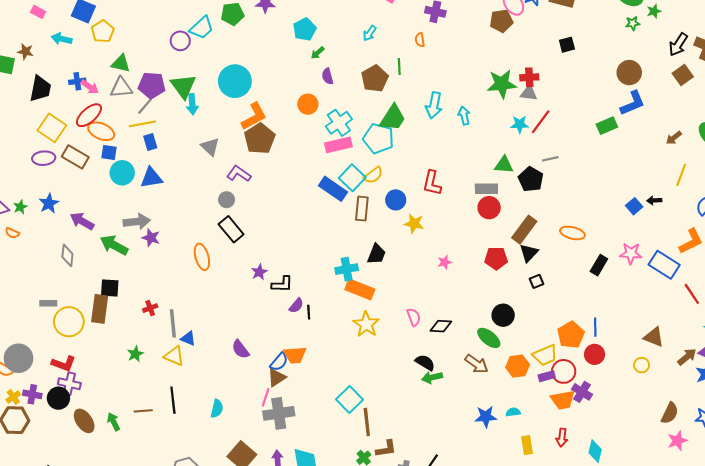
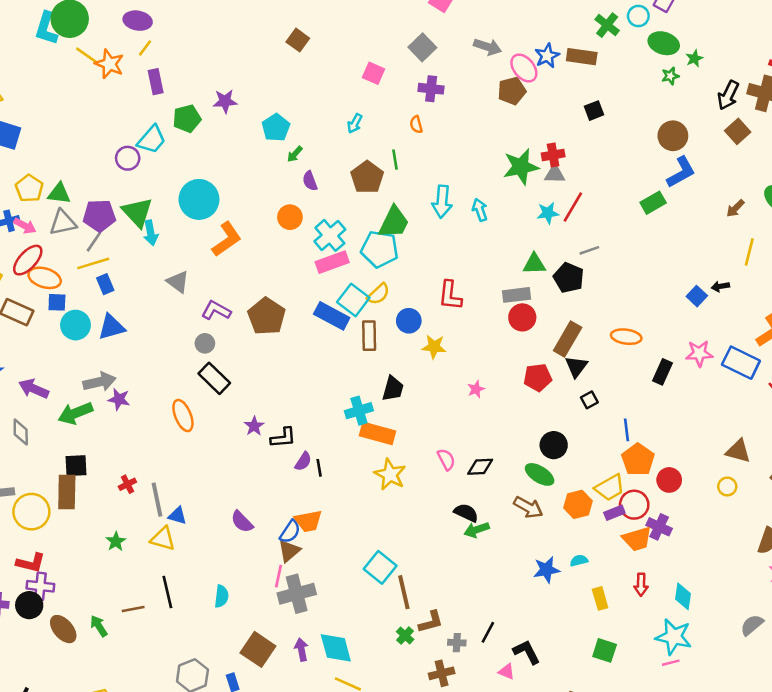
yellow pentagon: (103, 31) -> (29, 188), moved
brown pentagon: (260, 139) -> (266, 316), moved
green arrow: (114, 245) -> (75, 413), turned -44
blue line: (595, 327) -> (627, 430), moved

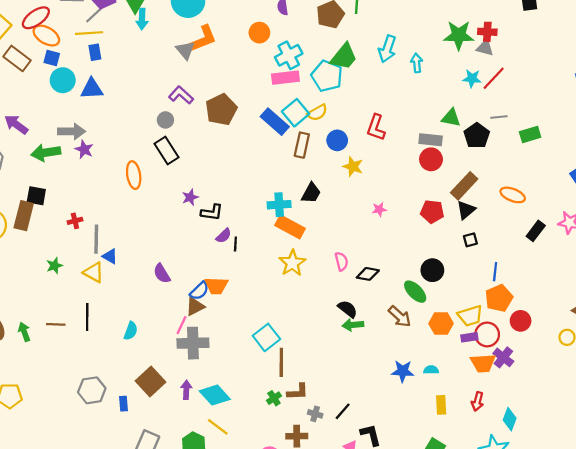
green rectangle: (653, 203) -> (530, 135), moved
gray triangle: (178, 282) -> (185, 50), moved
cyan diamond: (336, 648) -> (215, 395), turned -40

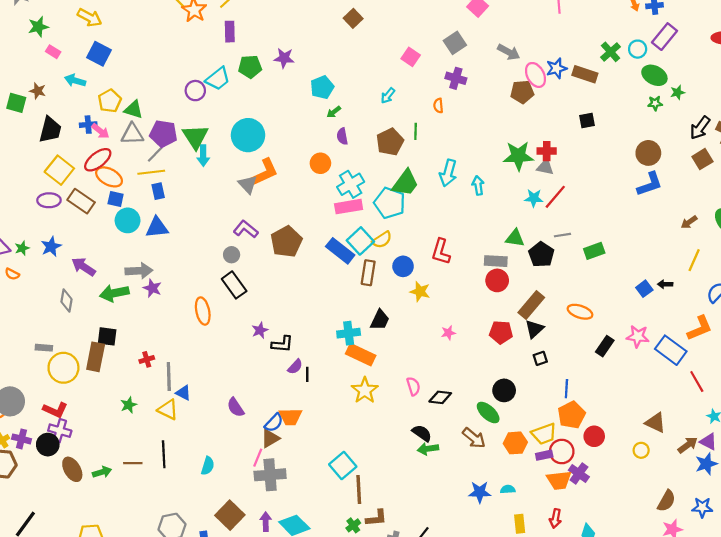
green arrow: (24, 332) -> (102, 472), turned 96

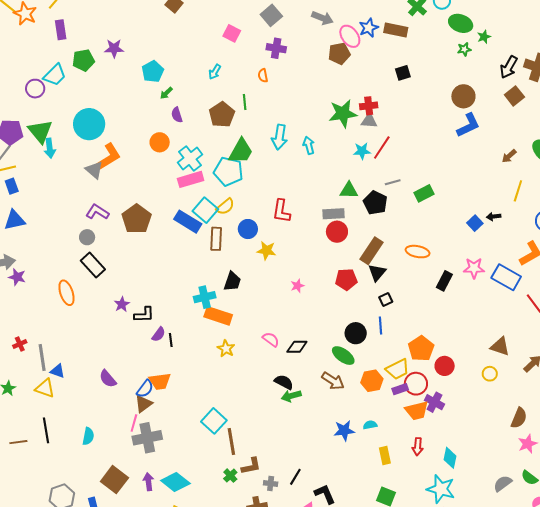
pink semicircle: (413, 386) -> (271, 339), turned -30
blue line: (566, 389) -> (380, 326), moved
yellow star: (365, 390) -> (226, 349), size x0.7

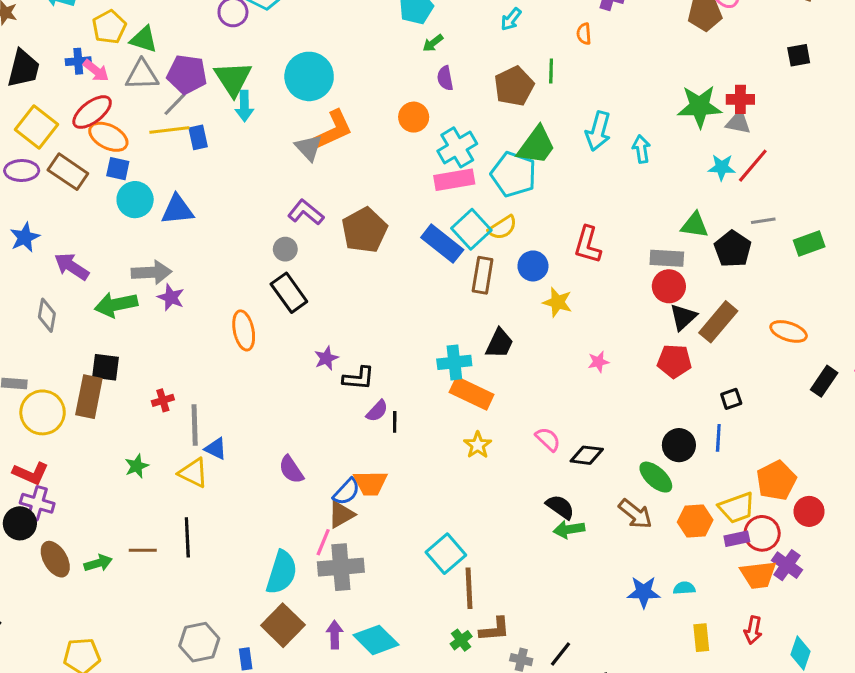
blue rectangle: (12, 186) -> (198, 137), moved
black triangle: (377, 273) -> (683, 317), moved
cyan semicircle: (88, 436) -> (282, 572), moved, size x1.6

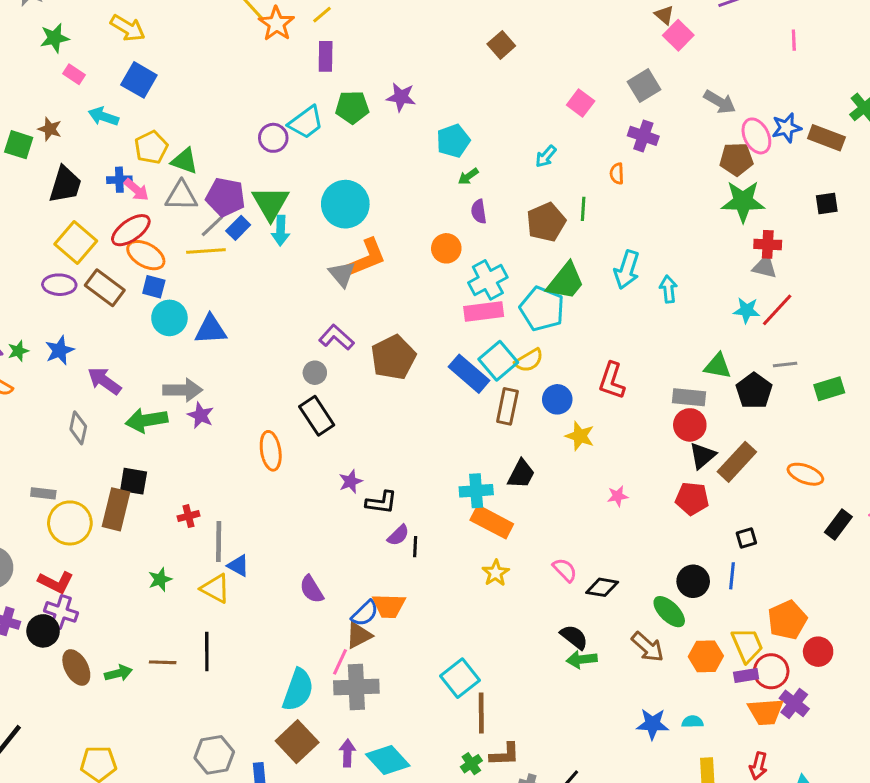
green star: (699, 106) -> (743, 201), moved
blue rectangle: (198, 137) -> (238, 228), moved, turned 55
yellow trapezoid: (737, 508) -> (747, 645), turned -96

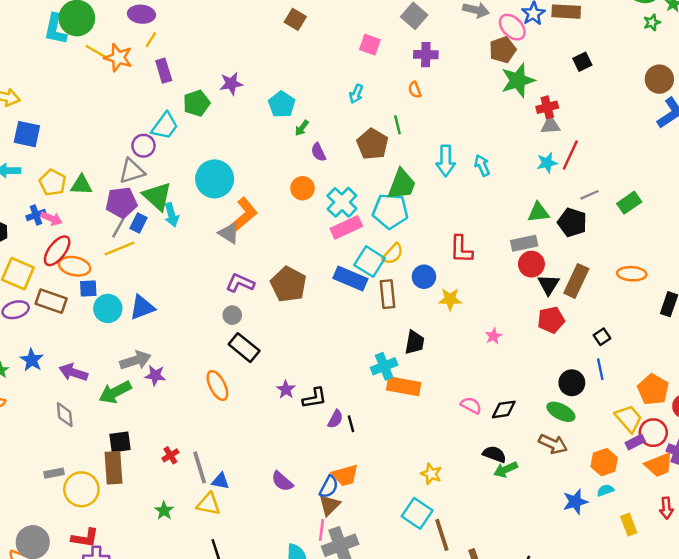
gray triangle: (181, 196) -> (132, 171), moved
yellow star: (496, 573) -> (431, 474), moved
orange hexagon: (706, 656) -> (604, 462), moved

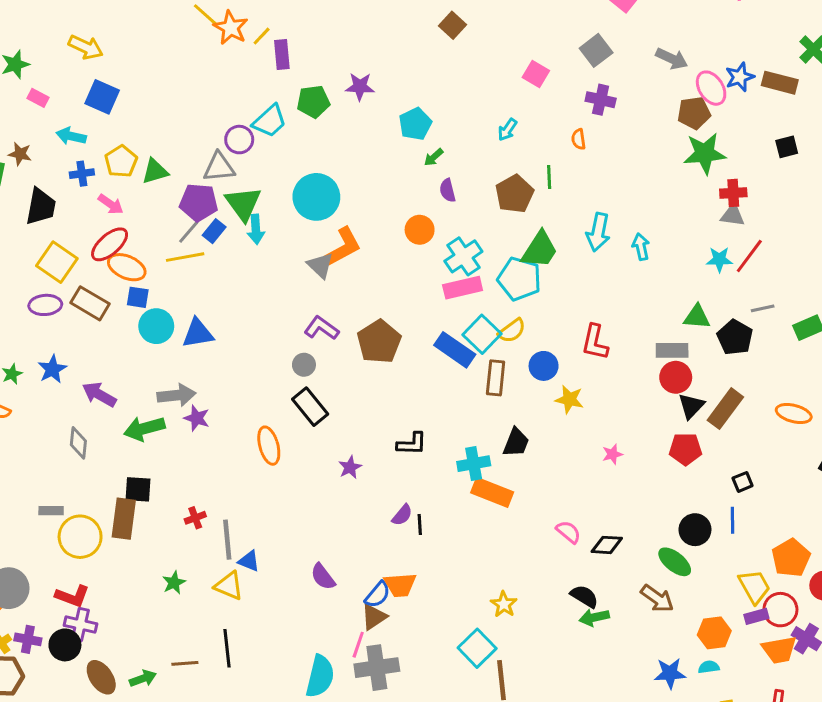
yellow line: (151, 40) -> (262, 36), moved
green triangle: (81, 185) -> (155, 171), turned -30
blue cross: (36, 215) -> (82, 174), moved
black L-shape: (314, 398) -> (412, 444), moved

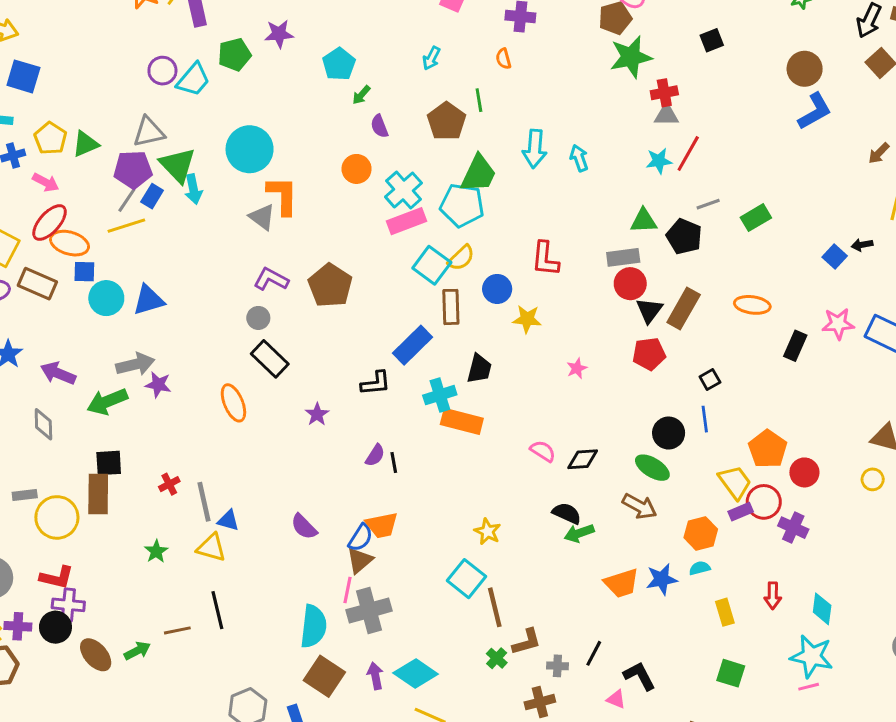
purple circle: (239, 140) -> (162, 71), moved
orange L-shape: (343, 247) -> (283, 196), turned -54
blue rectangle: (455, 350) -> (412, 345), moved, turned -72
orange trapezoid: (779, 650) -> (622, 583), moved

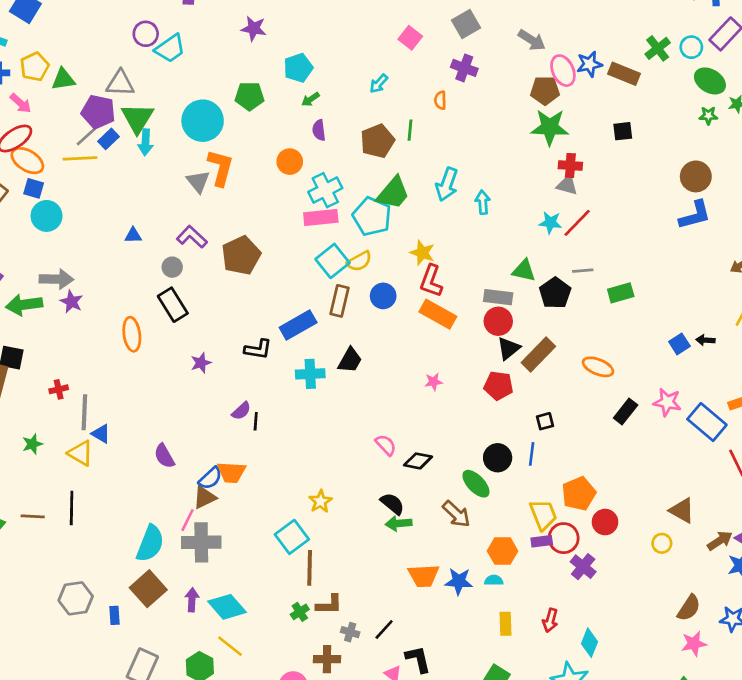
green pentagon: (234, 55) -> (249, 96), moved
blue triangle: (149, 300) -> (133, 235), moved, size x0.6
yellow star: (527, 319) -> (422, 253), moved
orange rectangle: (462, 421) -> (438, 314), moved

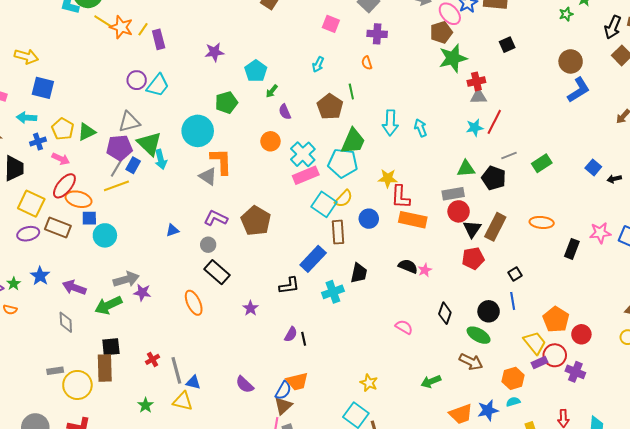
blue square: (679, 344) -> (593, 167), moved
black diamond: (418, 461) -> (445, 313), moved, turned -65
black semicircle: (392, 504) -> (408, 266), moved

